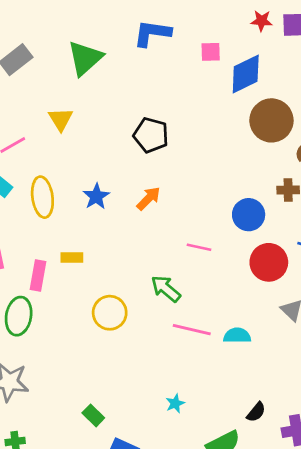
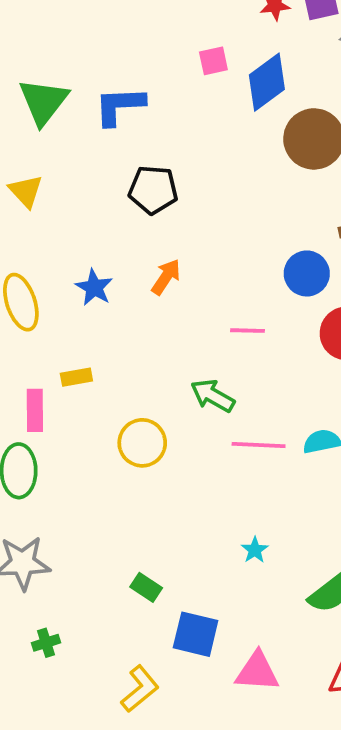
blue L-shape: (152, 33) -> (120, 106), moved

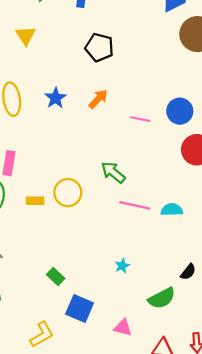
pink line: (247, 331) -> (140, 119), moved
yellow rectangle: (76, 377) -> (35, 201), moved
pink triangle: (257, 672) -> (123, 328), moved, size x0.7

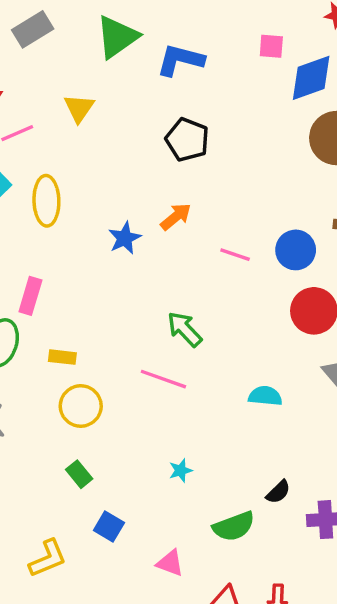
blue star: (55, 98) -> (125, 238), moved
yellow circle: (68, 193) -> (81, 406), moved
pink line: (135, 205) -> (163, 379), moved
blue square: (80, 309) -> (109, 527), size x0.7

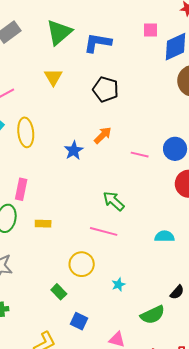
yellow triangle: (79, 108) -> (53, 77), moved
yellow circle: (81, 406) -> (82, 264), moved

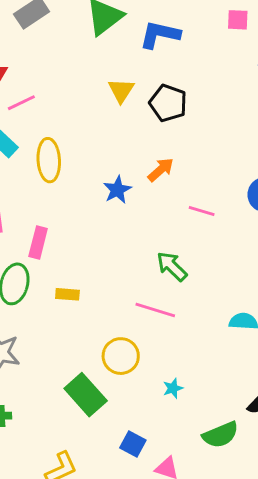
yellow triangle: (53, 77) -> (121, 90), moved
pink line: (140, 155) -> (202, 211), moved
green rectangle: (59, 292) -> (86, 395), size x1.8
blue square: (79, 321) -> (133, 444), moved

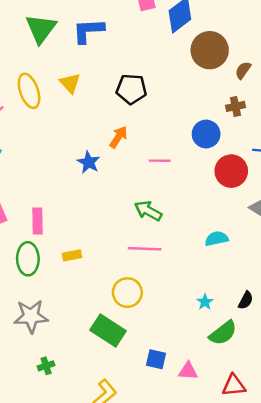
black pentagon: (168, 103) -> (131, 89), moved
yellow ellipse: (49, 160) -> (29, 91), moved
cyan star: (173, 388) -> (205, 302), moved

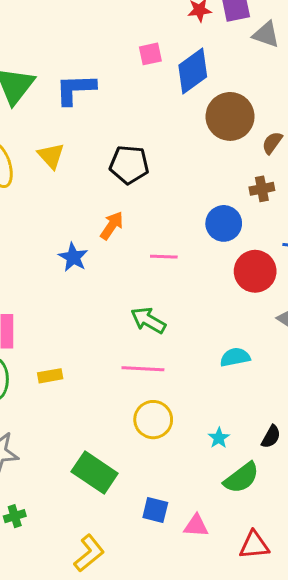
yellow circle: (127, 293) -> (153, 420), moved

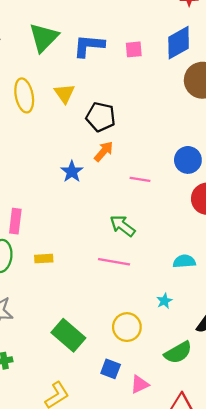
pink square: (150, 54) -> (134, 49), moved
black pentagon: (129, 165) -> (101, 117), moved
yellow circle: (153, 420) -> (127, 327), moved
cyan star: (219, 438) -> (164, 301), moved
pink triangle: (196, 526) -> (140, 384), turned -36

